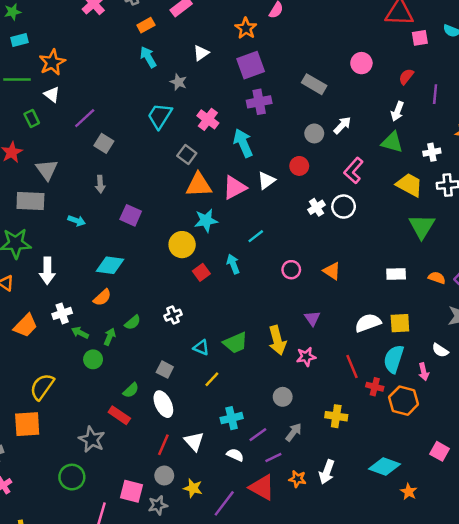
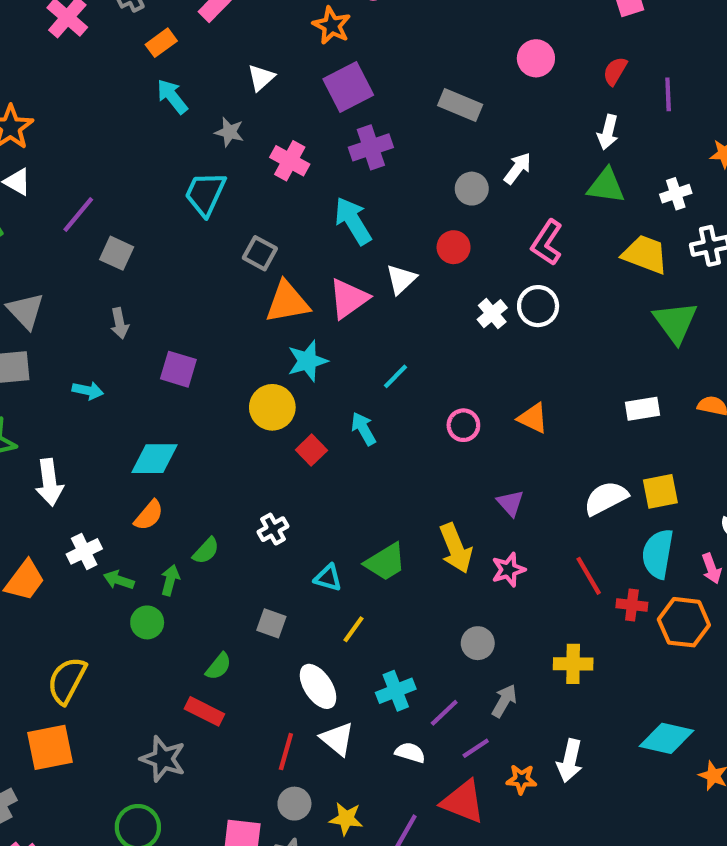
pink cross: (208, 119) -> (290, 161), moved
white ellipse: (163, 404) -> (318, 686), moved

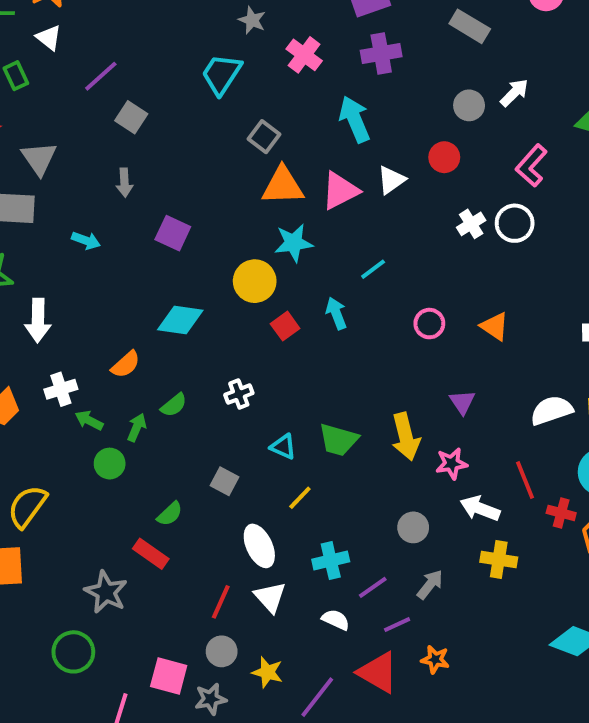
cyan diamond: (155, 459) -> (180, 320), moved
green trapezoid: (385, 562) -> (338, 440), turned 39
white arrow: (570, 761) -> (480, 508), moved, turned 90

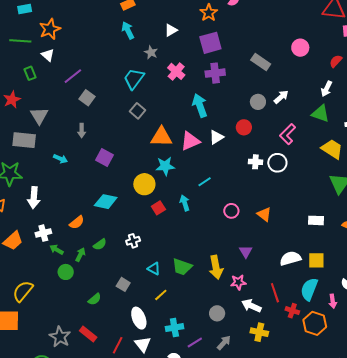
gray square: (264, 137) -> (137, 111), moved
white cross: (471, 224) -> (255, 162), turned 32
red rectangle: (151, 554) -> (88, 334), moved

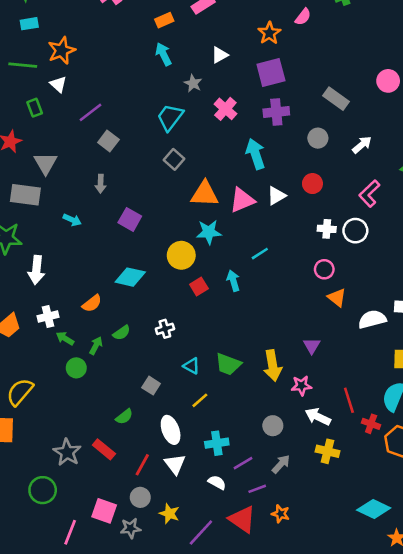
gray circle: (258, 102) -> (318, 138), moved
pink circle: (231, 211) -> (324, 269), moved
white semicircle: (290, 258) -> (372, 319), moved
green semicircle: (95, 299) -> (124, 417), moved

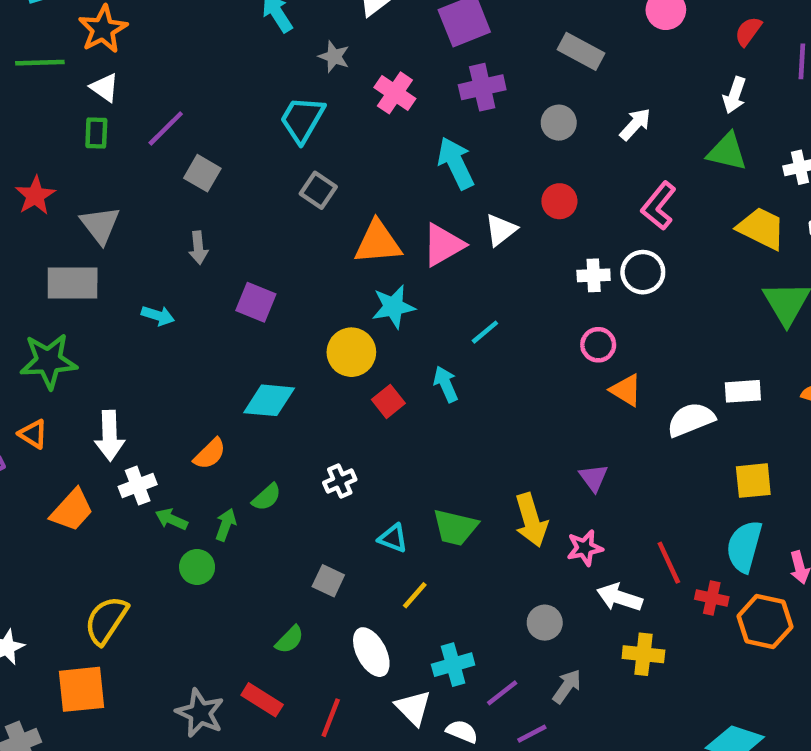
green rectangle: (35, 108) -> (96, 133), moved, turned 30
white arrow: (36, 270) -> (110, 436), moved
white triangle: (175, 464) -> (413, 708), moved

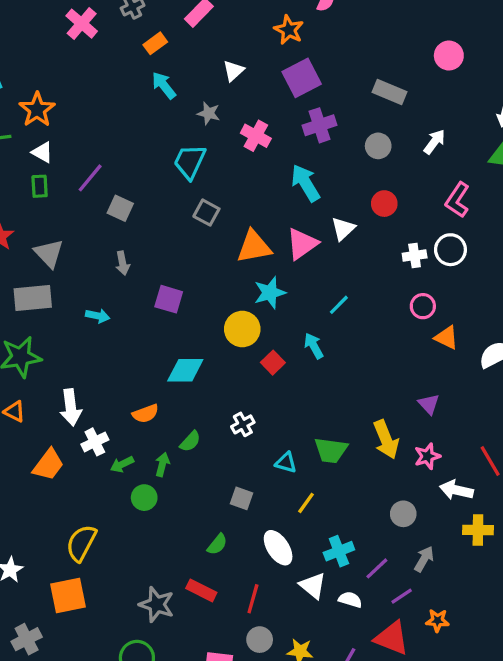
orange semicircle: (210, 454) -> (145, 414), turned 30
green arrow: (171, 519) -> (122, 464), turned -45

